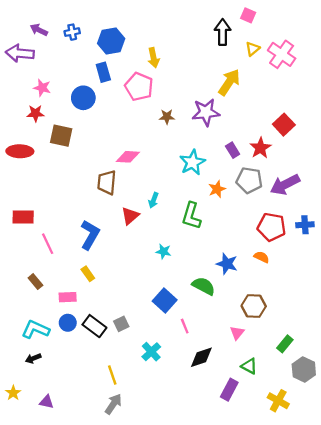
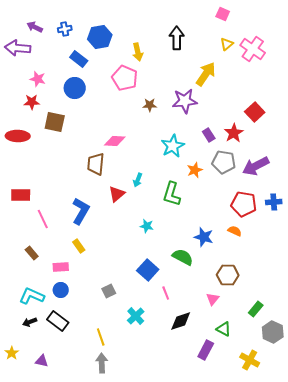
black arrow: (223, 32) -> (177, 38), moved
blue rectangle: (103, 72) -> (79, 59), moved, turned -36
black rectangle: (94, 326) -> (58, 321), moved
gray arrow: (113, 404) -> (102, 363), turned -36

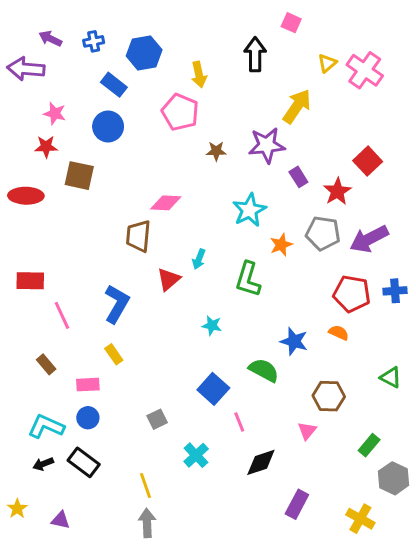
pink square: (223, 14) -> (291, 23), moved
purple rectangle: (209, 135) -> (298, 177), moved
green triangle: (224, 329) -> (391, 377), moved

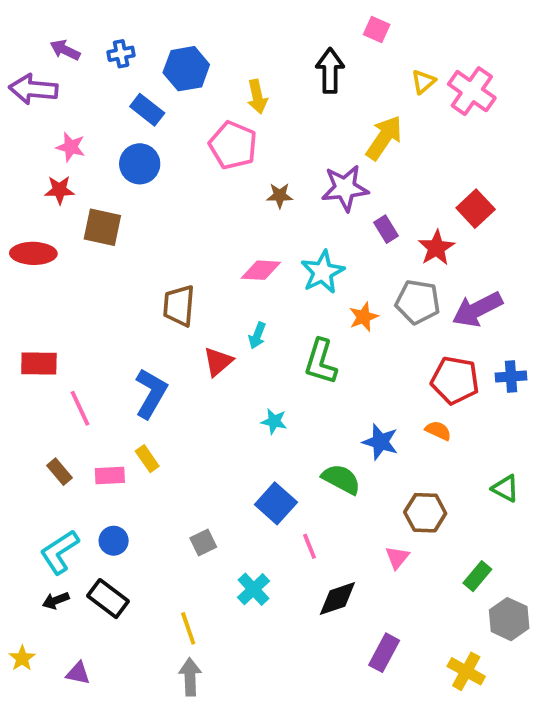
pink diamond: (166, 203) -> (261, 270), moved
pink rectangle: (88, 385) -> (110, 475), moved
cyan L-shape: (46, 426) -> (59, 552), turned -57

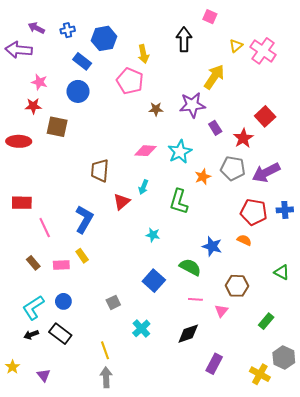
pink line: (309, 546) -> (195, 299), moved, turned -64
gray hexagon: (509, 619) -> (284, 358), moved
purple triangle: (78, 673) -> (44, 375), turned 40

